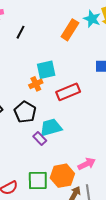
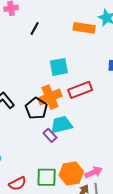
orange rectangle: (70, 30) -> (84, 28), turned 65
orange cross: (36, 84) -> (50, 97), moved, size x1.6
pink arrow: (87, 164) -> (94, 172), moved

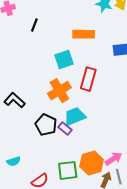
orange rectangle: (84, 28) -> (84, 34), moved
red rectangle: (80, 90) -> (88, 79), turned -45
black pentagon: (36, 108) -> (46, 125), moved

